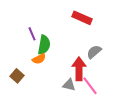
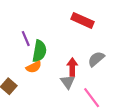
red arrow: (79, 69) -> (72, 67), moved, size x0.7
gray triangle: (69, 85) -> (68, 82), moved, turned 40

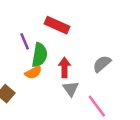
red rectangle: (83, 20) -> (57, 25), moved
red arrow: (72, 67) -> (64, 68), moved

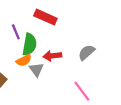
red arrow: (64, 68) -> (52, 56), turned -96
gray triangle: (71, 89) -> (36, 69), moved

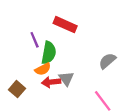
red arrow: (52, 56) -> (51, 82), moved
gray triangle: (36, 69) -> (66, 79), moved

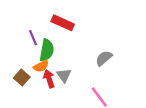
red arrow: (51, 82) -> (49, 79), turned 78
brown square: (17, 89) -> (22, 78), moved

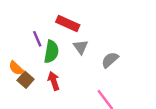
orange semicircle: (41, 66) -> (16, 68), moved, turned 70
gray triangle: (64, 75) -> (81, 47), moved

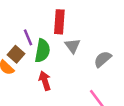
red rectangle: (68, 24) -> (59, 22), turned 70
brown square: (26, 80) -> (16, 54), moved

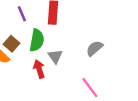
purple line: (28, 37) -> (22, 14), moved
gray triangle: (73, 46) -> (55, 56), moved

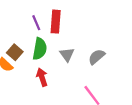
purple line: (22, 14) -> (36, 23), moved
gray triangle: (55, 56) -> (67, 54), moved

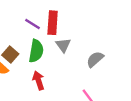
purple line: (36, 23) -> (33, 24), turned -35
gray triangle: (67, 54) -> (63, 45), moved

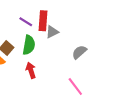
gray triangle: (63, 45) -> (52, 32), moved, turned 40

